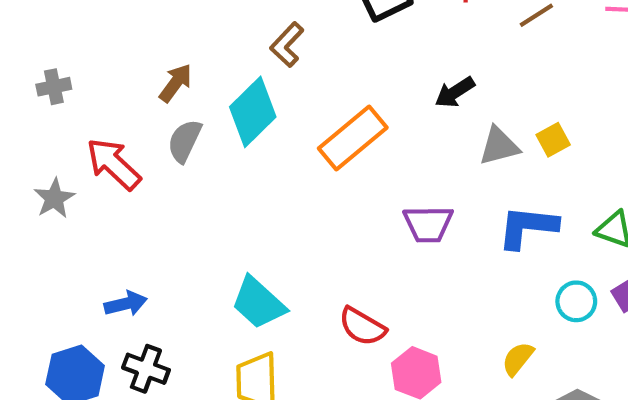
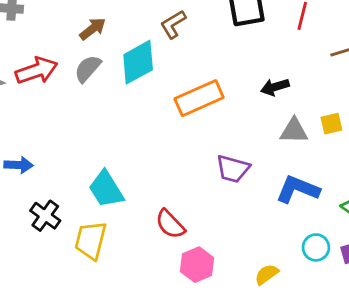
yellow square: (553, 140) -> (331, 124), moved
red arrow: (113, 164) -> (37, 71), turned 102
black cross: (146, 369) -> (45, 216), moved

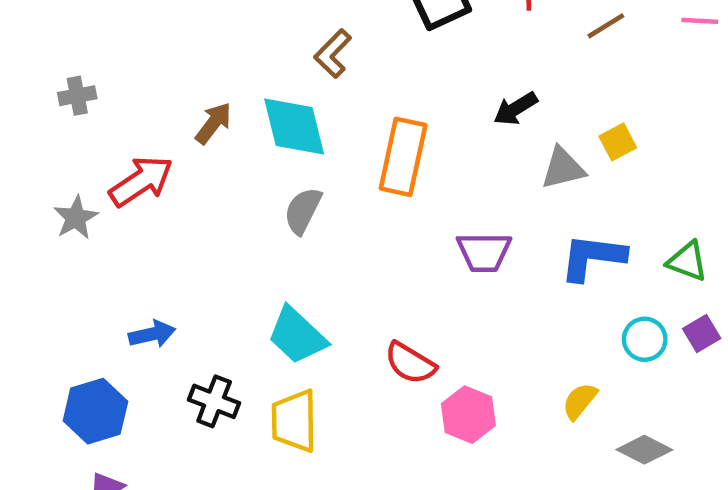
brown arrow: (93, 29) -> (213, 123), moved
cyan diamond: (138, 62) -> (294, 126), turned -60
gray semicircle: (88, 69) -> (303, 211), moved
orange rectangle: (199, 98) -> (403, 157), turned -39

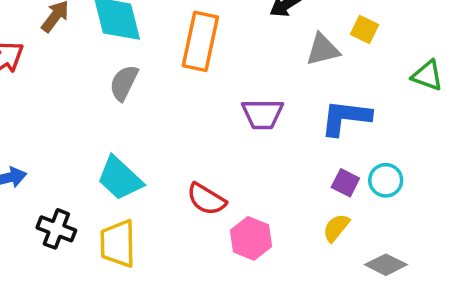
yellow square: (618, 142) -> (365, 29), turned -36
green triangle: (687, 261) -> (427, 76), moved
purple square: (702, 333) -> (345, 183), moved, turned -32

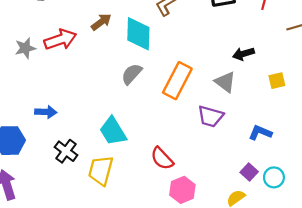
yellow square: (365, 29) -> (277, 81), moved, turned 35
orange rectangle: (200, 41) -> (177, 81), moved
gray triangle: (323, 50) -> (225, 82), moved, turned 35
blue L-shape: (346, 118) -> (260, 133), size x0.7

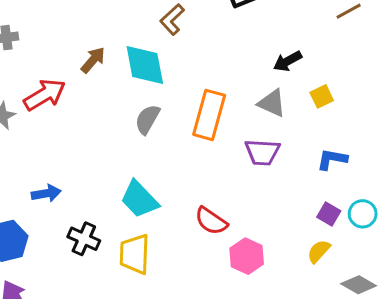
yellow square: (277, 81) -> (322, 96), moved

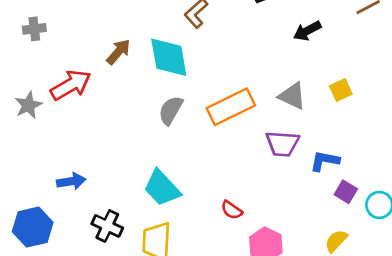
black arrow: (288, 61) -> (307, 31), moved
orange rectangle: (209, 115) -> (231, 107), turned 48
blue L-shape: (332, 159) -> (325, 161), moved
purple square: (329, 214) -> (346, 192), moved
red semicircle: (211, 221) -> (232, 210), size x0.7

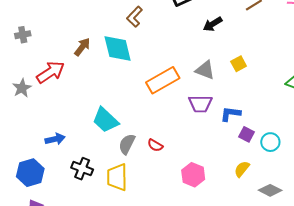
gray semicircle: (171, 110) -> (127, 144), moved
cyan trapezoid: (162, 188) -> (105, 120), moved
red semicircle: (232, 210) -> (155, 145), moved

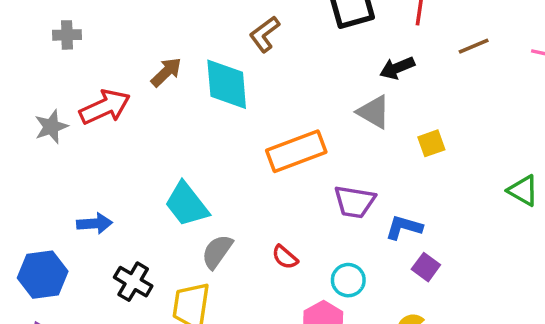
gray triangle: (205, 70) -> (374, 112), moved
cyan circle: (270, 142) -> (348, 280), moved
red semicircle: (155, 145) -> (285, 257), moved

